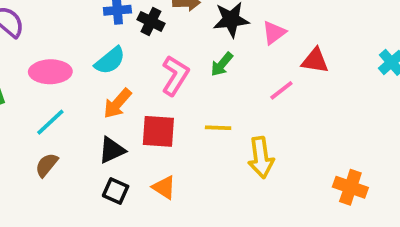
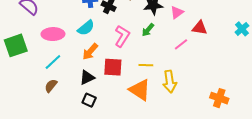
orange triangle: (164, 187) -> (140, 90), moved, size x1.6

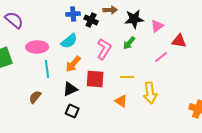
cyan line: (53, 62) -> (47, 69), moved, turned -54
orange triangle: (140, 90) -> (121, 101), size x0.6

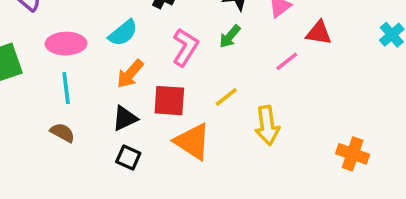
cyan line: (47, 69) -> (66, 88), moved
yellow line: (127, 77) -> (226, 97), turned -40
brown semicircle: (35, 97) -> (62, 133), turned 80
orange triangle: (121, 101) -> (192, 141), moved, size x1.6

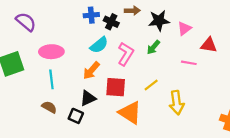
cyan semicircle: (123, 33) -> (99, 45), moved
pink line: (287, 61) -> (189, 63), turned 48
black square: (128, 157) -> (76, 116), moved

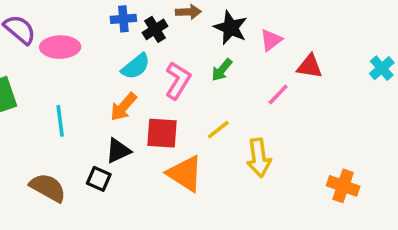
black star: (159, 21) -> (231, 28), turned 30
black cross: (111, 22) -> (155, 29), turned 32
pink ellipse: (51, 52) -> (60, 47), moved
pink line: (189, 63) -> (278, 94), turned -56
brown semicircle: (49, 107) -> (48, 188), moved, size x1.5

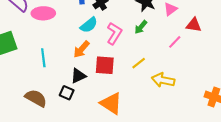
yellow arrow: (259, 158) -> (163, 80), turned 110
orange triangle: (185, 174) -> (111, 103), moved

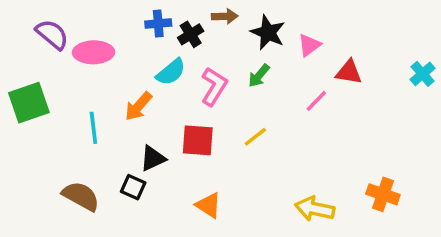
orange arrow: (81, 49) -> (138, 106), moved
yellow arrow: (163, 80) -> (315, 209), moved
orange triangle: (111, 103) -> (209, 205), size x0.7

